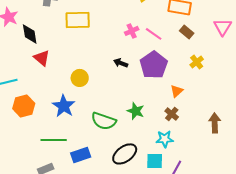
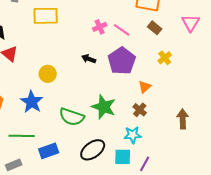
green star: (136, 111) -> (104, 107), size x1.4

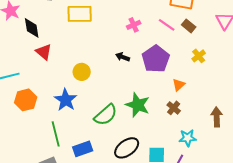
pink line: (122, 30) -> (167, 25), moved
green semicircle: (72, 117) -> (106, 115), turned -60
cyan star: (133, 135) -> (188, 138), moved
green line: (22, 136) -> (56, 134), turned 75

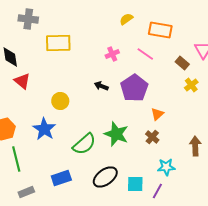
brown rectangle: (189, 26) -> (182, 63), moved
yellow cross: (199, 56) -> (191, 85), moved
green line: (56, 134) -> (16, 159), moved

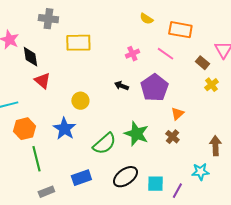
yellow semicircle: (126, 19) -> (146, 19), turned -112
cyan star: (166, 167) -> (200, 172), moved

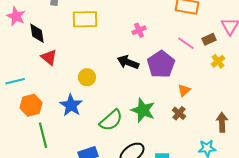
pink line: (165, 54) -> (186, 43), moved
brown rectangle: (202, 63) -> (209, 39), turned -64
black arrow: (121, 86) -> (128, 62), size x1.5

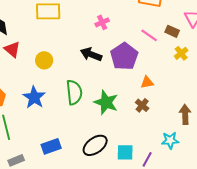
brown rectangle: (209, 39) -> (172, 31), turned 48
yellow circle: (87, 77) -> (44, 60), moved
orange triangle: (184, 90) -> (147, 82), turned 32
green semicircle: (111, 120) -> (74, 92), moved, turned -55

